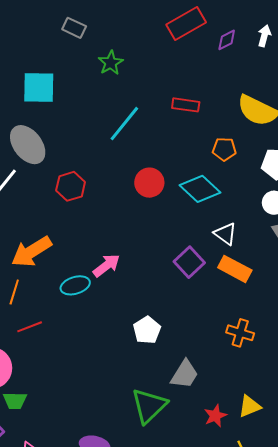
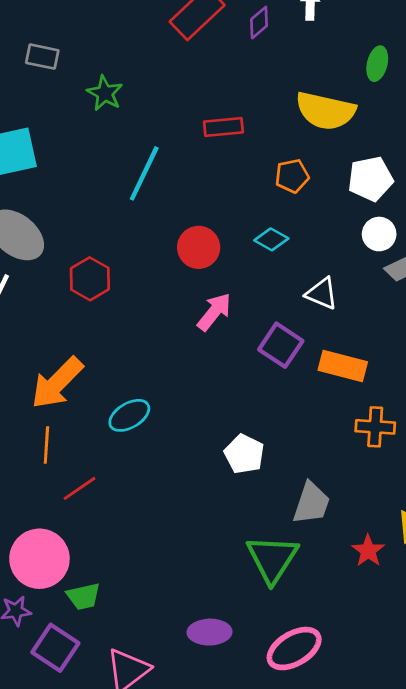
cyan diamond: (200, 189) -> (271, 239), size x0.6
pink arrow: (106, 266) -> (214, 312), moved
orange rectangle: (235, 269) -> (343, 366), moved

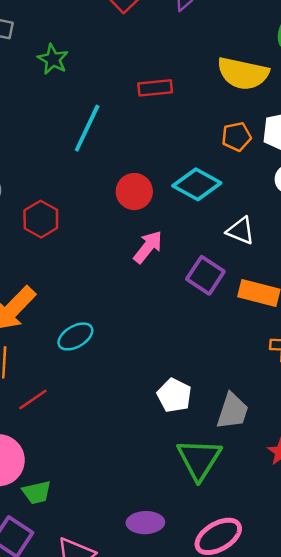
orange pentagon: (292, 176) -> (236, 137), moved
cyan diamond: (271, 239) -> (197, 184), size x1.6
white pentagon: (244, 454) -> (174, 395), moved

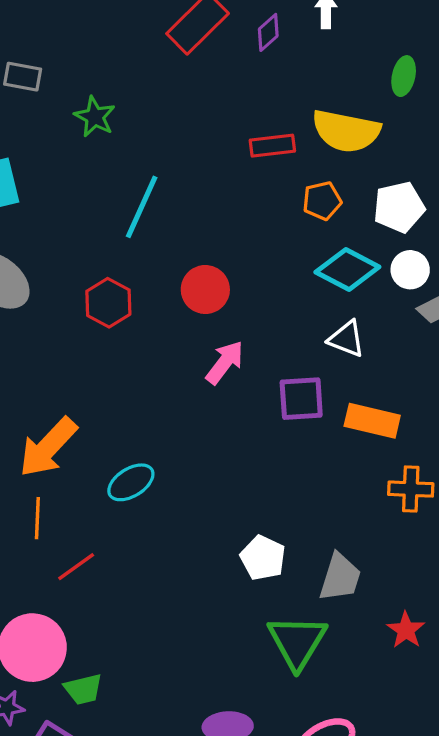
red rectangle: (155, 88) -> (272, 146), moved
orange pentagon: (236, 137) -> (322, 201), moved
cyan diamond: (197, 184) -> (347, 269), moved
red hexagon: (41, 219) -> (108, 303), moved
purple square: (205, 275) -> (301, 399), turned -36

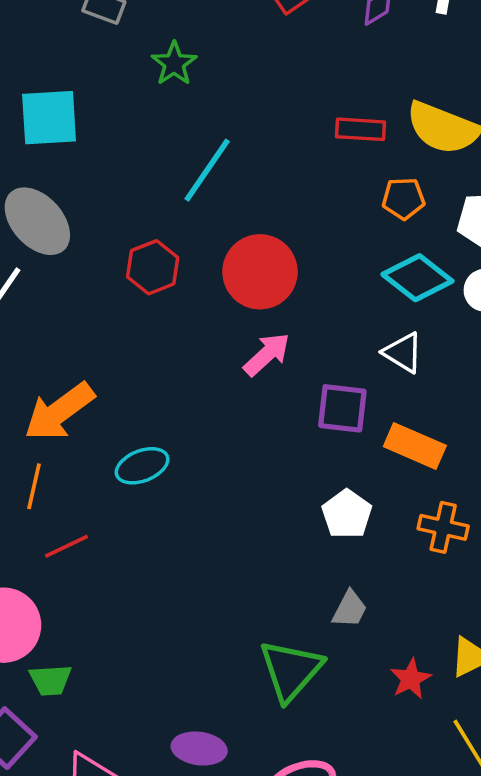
red circle: (205, 290) -> (260, 272), size x1.4
white pentagon: (263, 558) -> (347, 514), moved
gray trapezoid: (340, 577) -> (350, 609), size x0.7

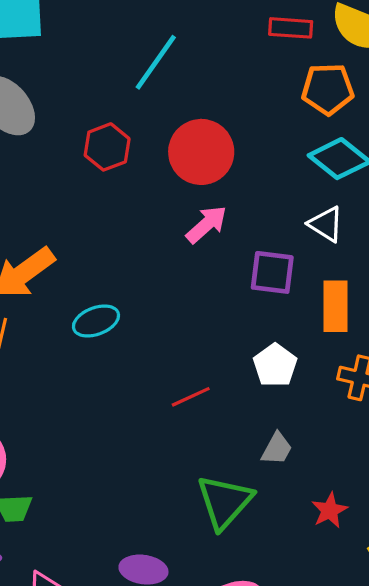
orange pentagon: (403, 199) -> (328, 89), size x1.4
orange rectangle: (415, 446) -> (335, 306), turned 66
red line: (66, 546) -> (191, 397), moved

